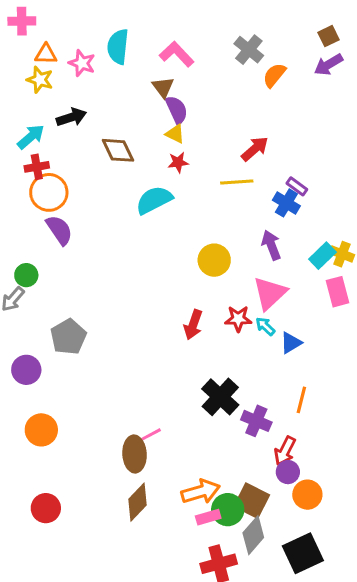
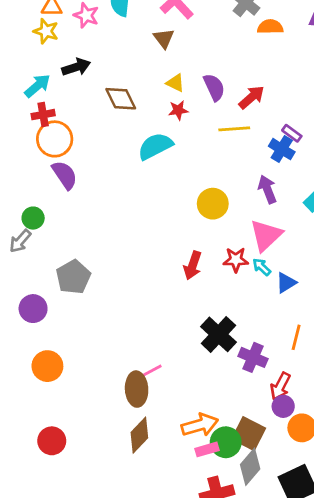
orange semicircle: (274, 75) -> (270, 27), turned 50
purple semicircle: (177, 110) -> (214, 87), moved

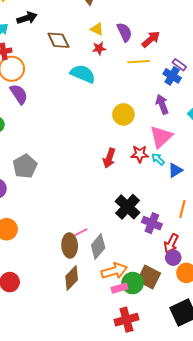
cyan semicircle: (155, 146) -> (83, 74), turned 50
gray diamond: (250, 467) -> (98, 246), moved

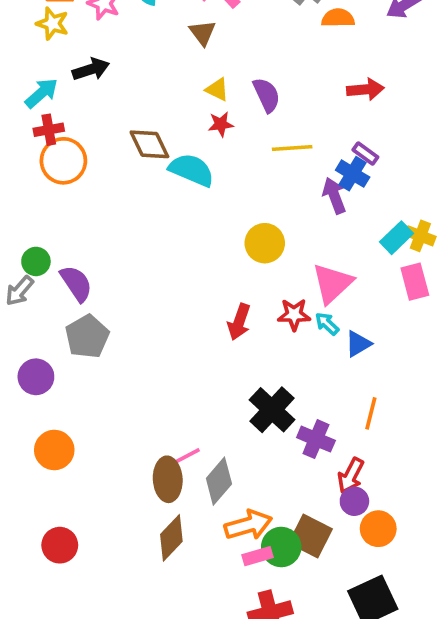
red arrow: (151, 39) -> (365, 89), moved, turned 36
brown diamond: (58, 40) -> (149, 144), moved
purple semicircle: (19, 94) -> (76, 283), moved
purple arrow: (162, 104) -> (334, 196), moved

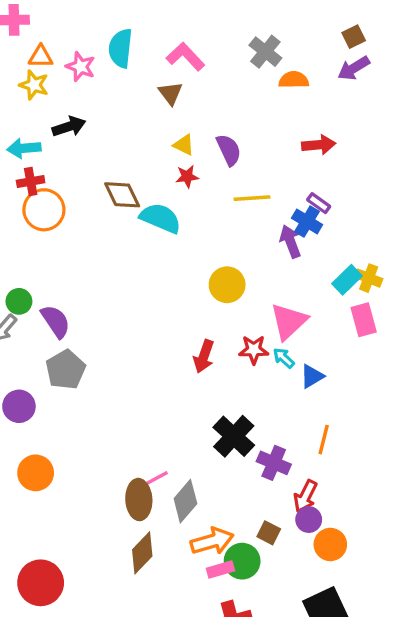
cyan arrow: (41, 93) -> (24, 148), turned -144
brown square: (310, 536) -> (269, 533), moved, size x0.6
red circle: (60, 545) -> (41, 583), moved, size x1.4

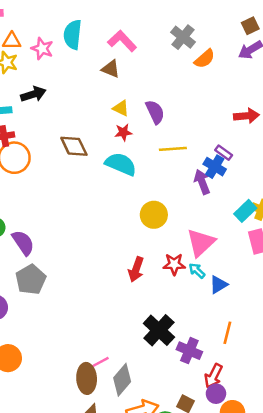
orange semicircle: (294, 80) -> (205, 59), turned 140
brown triangle: (170, 93) -> (111, 69), turned -30
red arrow: (319, 145) -> (246, 116), moved
cyan semicircle: (160, 218) -> (121, 164), moved

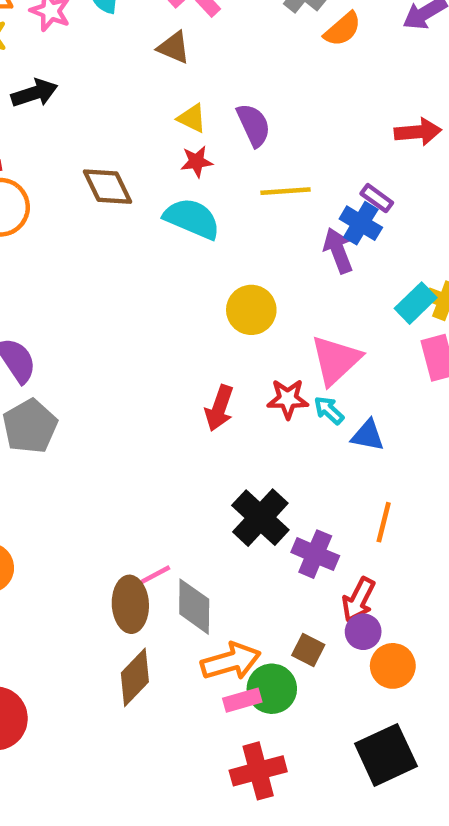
blue triangle: (219, 285) -> (368, 435), turned 42
gray diamond: (122, 380) -> (194, 607), turned -40

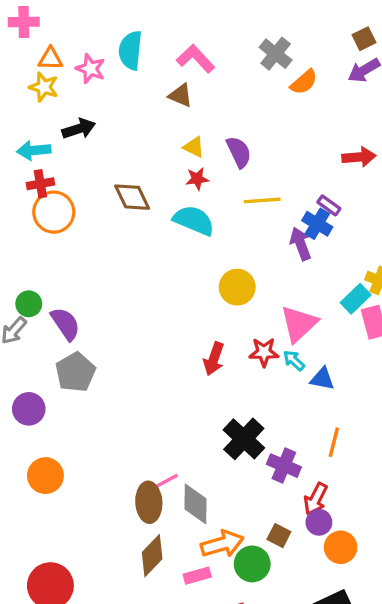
cyan rectangle: (416, 303) -> (356, 299), moved
pink rectangle: (242, 700) -> (197, 576), moved

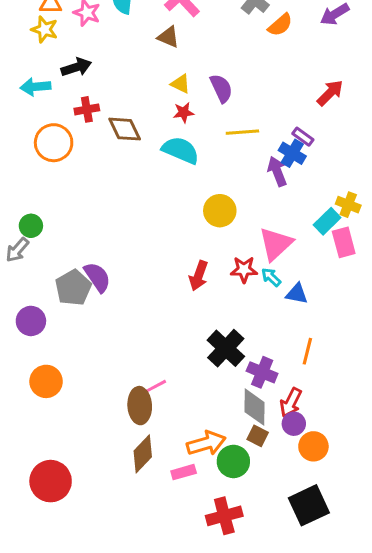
red arrow: (359, 157) -> (330, 93), turned -40
red cross: (40, 184) -> (87, 109), moved
purple semicircle: (65, 324) -> (97, 277), moved
gray diamond: (196, 504) -> (255, 407), moved

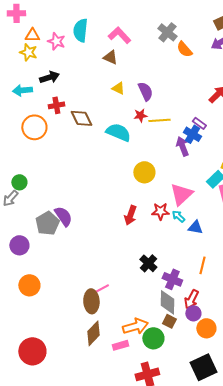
orange semicircle: (280, 25) -> (184, 49), turned 90
red star: (184, 112) -> (140, 115), moved
black cross: (226, 348) -> (148, 263), size x0.7

